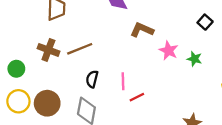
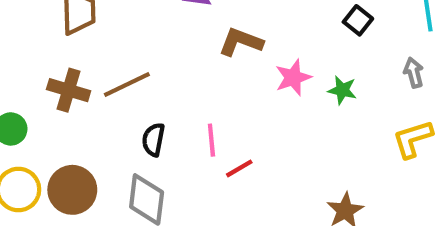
pink star: (169, 51) -> (293, 78), turned 30

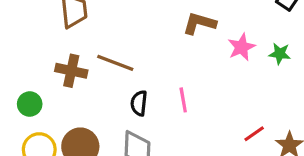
brown line: (127, 84) -> (115, 63), turned 51
red line: (239, 168) -> (254, 134), moved

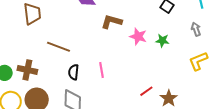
pink star: (241, 47) -> (138, 37), turned -30
brown cross: (71, 71) -> (27, 70), moved

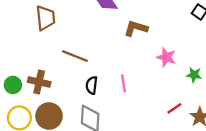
pink star: (138, 37) -> (166, 57), moved
green star: (162, 41) -> (194, 75), moved

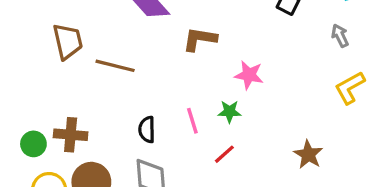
brown line: (75, 56) -> (115, 66), moved
green star: (194, 75) -> (230, 112), moved
red line: (174, 108) -> (224, 154), moved

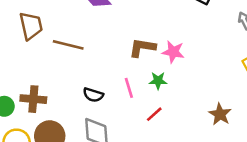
brown L-shape: (200, 39) -> (142, 48), moved
black semicircle: (147, 130) -> (93, 95), turned -72

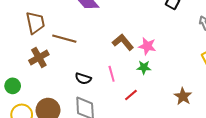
brown L-shape: (142, 48) -> (123, 42), turned 40
green star: (158, 81) -> (144, 67), moved
brown cross: (33, 99) -> (39, 58), moved, turned -36

